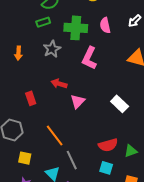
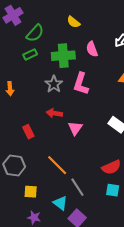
gray star: (52, 49) -> (54, 84), moved

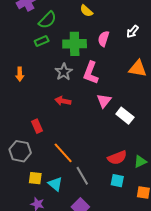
pink semicircle: (92, 49) -> (104, 39), turned 35
pink triangle: (75, 128) -> (104, 101), moved
red rectangle: (28, 132) -> (37, 126), moved
cyan triangle: (60, 203) -> (55, 184), moved

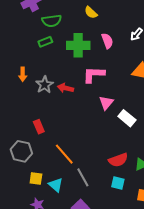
green semicircle: (47, 20) -> (52, 21), turned 36
pink semicircle: (104, 39) -> (107, 41), turned 140
gray star: (64, 72) -> (45, 85), moved
pink L-shape: (91, 73) -> (94, 75), turned 70
red arrow: (63, 101) -> (65, 88), moved

